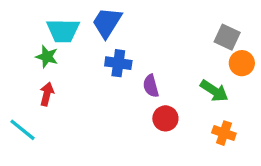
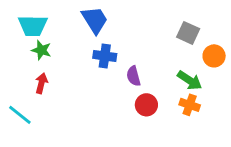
blue trapezoid: (107, 23) -> (95, 20), turned 116
cyan trapezoid: (63, 31) -> (33, 26), moved
gray square: (227, 37) -> (188, 33), moved
orange cross: (224, 133) -> (190, 105), moved

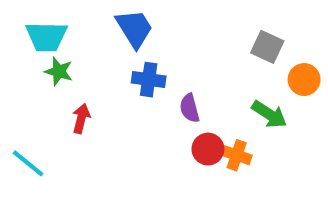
red arrow: (41, 83) -> (81, 118), moved
orange cross: (190, 105) -> (237, 155), moved

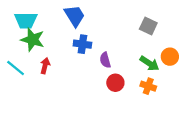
green star: (59, 71) -> (33, 40), size x1.5
orange circle: (304, 80) -> (170, 57), moved
orange cross: (237, 155) -> (148, 86), moved
cyan line: (28, 163) -> (16, 68), moved

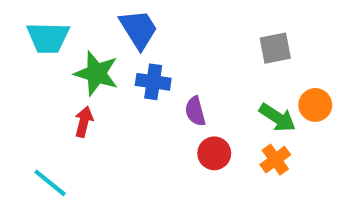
gray square: (148, 26) -> (275, 48), turned -36
green star: (33, 40) -> (96, 73), moved
cyan line: (16, 68) -> (50, 183), moved
orange cross: (148, 86) -> (275, 160), turned 35

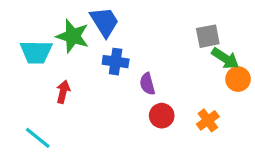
cyan trapezoid: (48, 38) -> (36, 52), moved
green star: (96, 73) -> (73, 36), moved
green arrow: (277, 118) -> (225, 58), moved

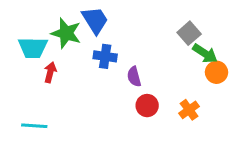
gray square: (208, 36) -> (189, 33), turned -30
red arrow: (63, 92) -> (50, 72), moved
cyan line: (38, 138) -> (34, 126), turned -35

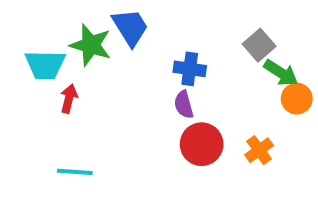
blue cross: (105, 56) -> (190, 69), moved
red circle: (147, 106) -> (202, 144), size x1.4
cyan line: (34, 126) -> (75, 172), moved

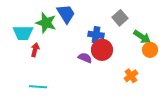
gray square: (259, 45) -> (120, 18), moved
purple semicircle: (184, 105) -> (85, 58), moved, turned 128
red circle: (202, 144) -> (102, 50), moved

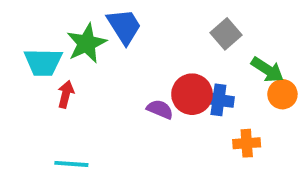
green star: (46, 23) -> (86, 43), turned 30
blue cross: (96, 35) -> (218, 100), moved
orange cross: (131, 76) -> (247, 143), turned 32

